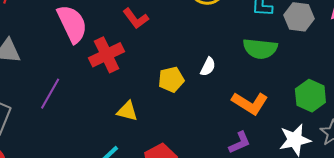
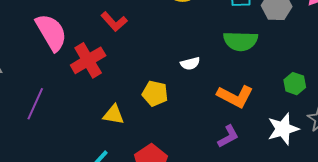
white semicircle: (208, 67) -> (190, 63), turned 54
yellow pentagon: (171, 80) -> (155, 93), moved, turned 30
green hexagon: (310, 96) -> (295, 84), size x0.7

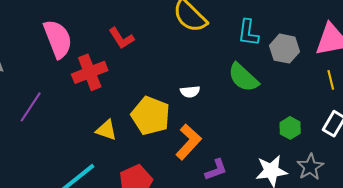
green semicircle: (241, 41) -> (243, 77), turned 32
yellow pentagon: (155, 93) -> (151, 116), size x1.5
orange L-shape: (235, 96) -> (188, 142), moved, turned -84

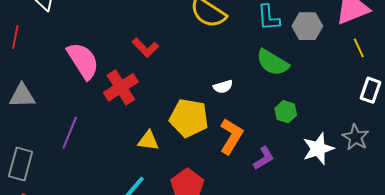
green hexagon: (290, 128) -> (286, 112), moved

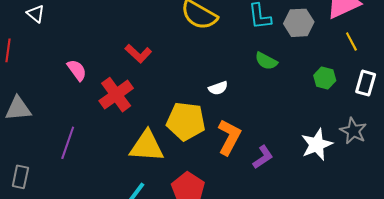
pink semicircle: (83, 61) -> (77, 70), size x0.6
green semicircle: (273, 62) -> (266, 61), size x0.7
green hexagon: (286, 112) -> (325, 78), moved
yellow triangle: (148, 141) -> (147, 146), size x1.6
gray rectangle: (21, 164) -> (20, 177), size x0.7

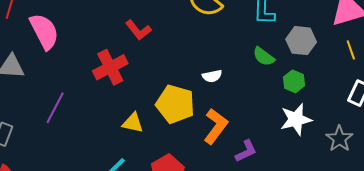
gray hexagon: (299, 23) -> (301, 41), moved
pink semicircle: (77, 70) -> (44, 31), moved, size x1.6
green hexagon: (325, 78) -> (294, 81), moved
white star: (317, 144) -> (296, 119), moved
yellow triangle: (147, 146) -> (133, 123), size x0.6

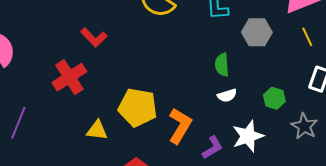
green semicircle: (264, 57) -> (222, 65), moved, turned 55
white semicircle: (212, 76) -> (227, 95), moved
green hexagon: (294, 81) -> (274, 98), moved
white star: (296, 119) -> (248, 136), moved

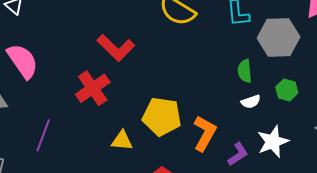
gray hexagon: (257, 32) -> (279, 38), size x1.4
red L-shape: (94, 37) -> (116, 48), size x1.4
green hexagon: (274, 98) -> (287, 90), moved

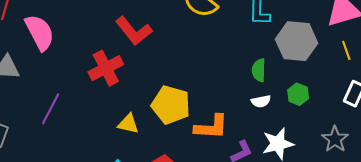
orange L-shape: (205, 133) -> (211, 127), turned 57

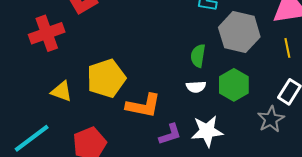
green hexagon: (298, 94) -> (234, 85), size x1.4
yellow pentagon: (171, 105) -> (106, 78), turned 30
gray star: (335, 139) -> (271, 119), moved

